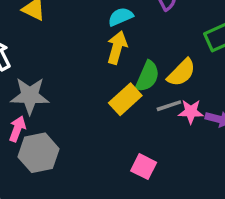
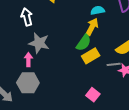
green semicircle: (147, 76) -> (84, 43), moved
pink arrow: (17, 129) -> (28, 60), turned -32
gray hexagon: (38, 153) -> (28, 83), moved

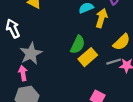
yellow arrow: (92, 27) -> (101, 18), moved
gray star: (39, 43) -> (31, 54), turned -30

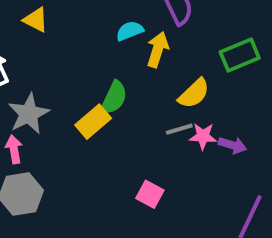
yellow rectangle: (88, 57) -> (93, 122), moved

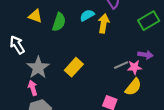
yellow semicircle: (194, 93) -> (133, 87), moved
green semicircle: (114, 98) -> (59, 22), moved
purple arrow: (232, 145) -> (145, 55), moved

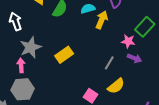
green rectangle: (149, 21) -> (145, 27), turned -30
gray line: (121, 65) -> (109, 63), turned -48
pink star: (134, 67) -> (128, 41), moved

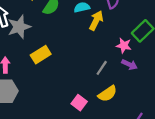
gray star: (30, 47) -> (19, 27), moved
yellow rectangle: (64, 55) -> (41, 55), moved

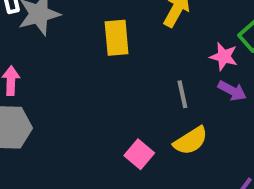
yellow rectangle: (41, 55) -> (117, 38), moved, turned -66
gray line: (102, 68) -> (182, 94), turned -49

